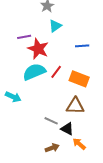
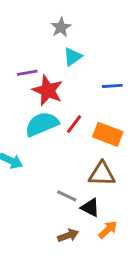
orange arrow: (79, 144) -> (108, 230), turned 96

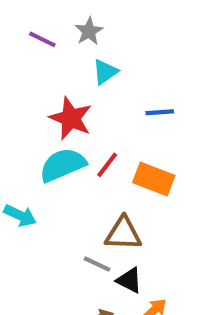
purple line: (27, 73) -> (42, 39), moved, turned 36
brown triangle: (102, 174) -> (123, 234), moved

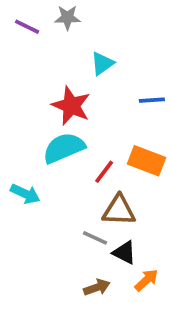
gray star: (89, 31) -> (67, 18), moved, turned 30
purple line: (42, 39) -> (27, 27), moved
red line: (107, 165) -> (104, 172), moved

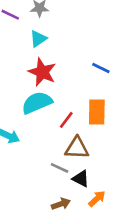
cyan triangle: (102, 63) -> (38, 39), moved
blue line: (152, 100) -> (101, 68), turned 30
orange rectangle: (146, 161) -> (97, 112), turned 70

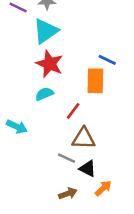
cyan triangle: (38, 39) -> (46, 31), size x1.5
cyan semicircle: (37, 103) -> (44, 94), size x0.6
orange rectangle: (97, 112) -> (95, 81), moved

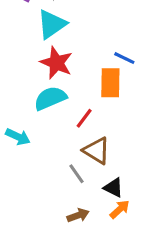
cyan semicircle: (44, 94) -> (50, 98), size x1.5
brown triangle: (84, 138) -> (97, 151), turned 30
gray line: (67, 158) -> (76, 174), turned 30
black triangle: (88, 169) -> (113, 188), moved

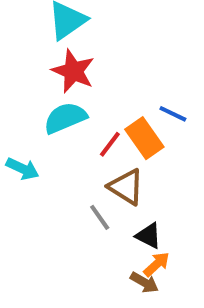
blue line: (124, 58) -> (173, 114), moved
orange rectangle: (110, 83) -> (144, 138), moved, turned -36
brown arrow: (78, 215) -> (144, 282), moved, turned 50

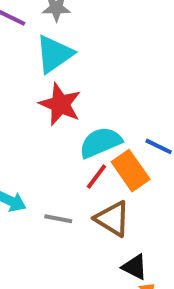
cyan semicircle: (65, 118) -> (100, 142), moved
gray line: (100, 217) -> (58, 219), moved, turned -44

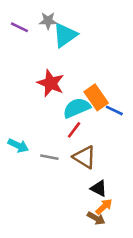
cyan triangle: (54, 54) -> (65, 35), moved
orange rectangle: (131, 171) -> (96, 97), moved

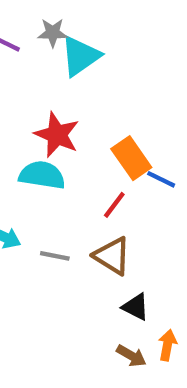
cyan semicircle: (77, 108) -> (42, 175), moved, turned 32
red line: (74, 130) -> (114, 205), moved
orange arrow: (104, 207) -> (167, 345), moved, turned -36

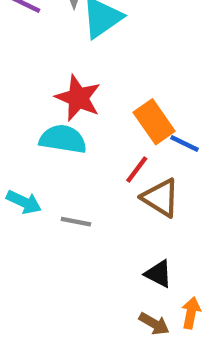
brown triangle: (112, 256) -> (161, 198), moved

